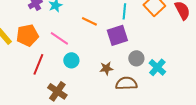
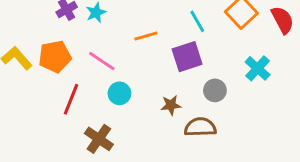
cyan line: (124, 11) -> (197, 21), turned -35
orange line: (89, 21) -> (146, 36), turned -42
cyan cross: (157, 67) -> (258, 68), moved

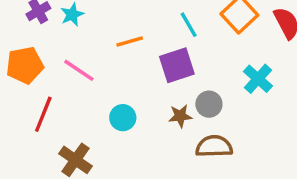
cyan circle: (119, 93) -> (123, 118), moved
brown star: (171, 105) -> (180, 116), moved
brown semicircle: (200, 127) -> (214, 146), moved

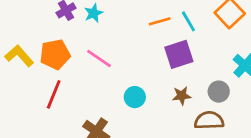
orange line: (130, 42) -> (160, 21), moved
gray circle: (209, 104) -> (219, 92), moved
red line: (43, 114) -> (54, 94), moved

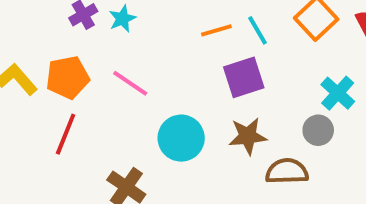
gray circle: (219, 92) -> (318, 130), moved
brown star: (182, 96) -> (248, 136), size x1.4
cyan circle: (135, 97) -> (181, 138), size x1.5

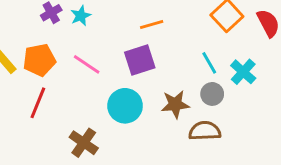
cyan line: (257, 30) -> (209, 63), moved
purple square: (244, 77) -> (140, 60), moved
gray circle: (318, 130) -> (212, 94), moved

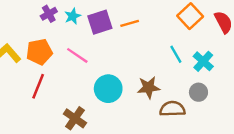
purple square: (140, 60) -> (100, 22), moved
gray circle: (212, 94) -> (198, 92), moved

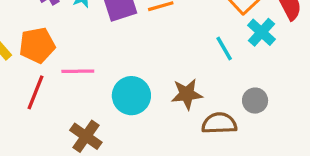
pink line: (77, 55) -> (78, 71), moved, turned -35
cyan cross: (203, 61) -> (262, 32), moved

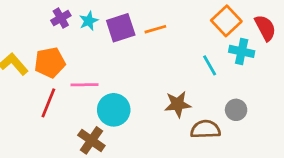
cyan cross: (262, 32) -> (242, 51), turned -30
cyan circle: (131, 96) -> (114, 110), moved

